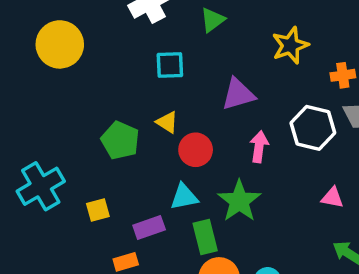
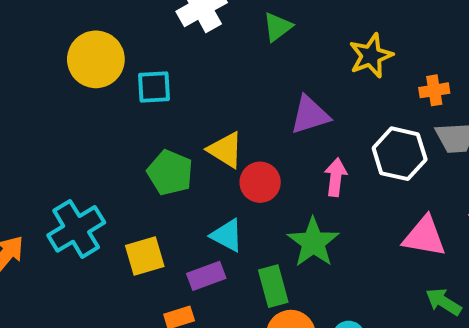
cyan square: (170, 65) -> (154, 87), moved
yellow triangle: (167, 122) -> (226, 150), size x1.4
cyan triangle: (184, 197) -> (227, 235), moved, turned 40
pink triangle: (332, 198) -> (424, 236), size x1.6
yellow square: (98, 210) -> (145, 256), size x1.4

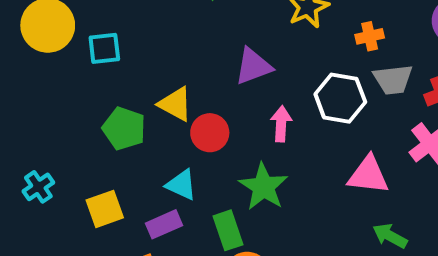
cyan cross: (76, 229) -> (38, 187), size x0.6

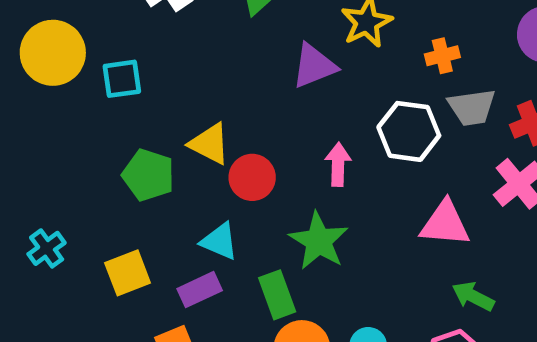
purple triangle: (253, 66) -> (314, 66), moved

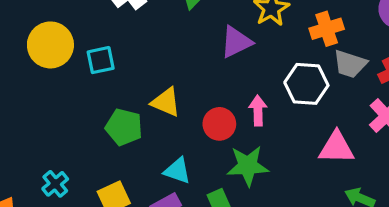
orange cross: (442, 56) -> (327, 29), size x1.4
gray trapezoid: (472, 107) -> (350, 64), turned 30
red circle: (252, 177) -> (219, 124), moved
green star: (319, 241) -> (248, 166), turned -30

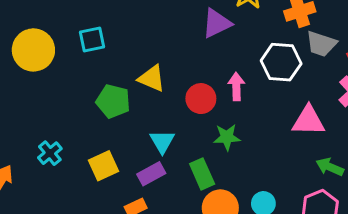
yellow circle: (50, 45) -> (33, 50), moved
green star: (248, 166) -> (227, 137), size x0.7
cyan triangle: (177, 171) -> (162, 141), turned 40

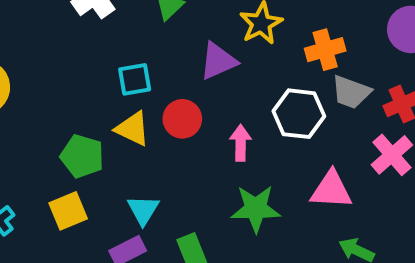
cyan square: (92, 40) -> (135, 79), moved
red circle: (201, 99) -> (182, 119), moved
green star: (227, 137) -> (256, 209), moved, size x1.4
yellow square: (104, 166) -> (68, 211), moved

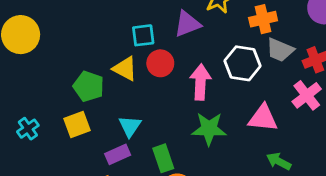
cyan square: (135, 79) -> (143, 35), moved
pink arrow: (241, 143) -> (200, 82), size x1.4

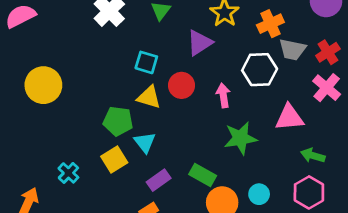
cyan square: (143, 35) -> (146, 62), moved, turned 35
pink arrow: (200, 82) -> (223, 95), size x0.7
cyan triangle: (130, 126) -> (145, 142), moved
green rectangle: (163, 158) -> (203, 175), turned -30

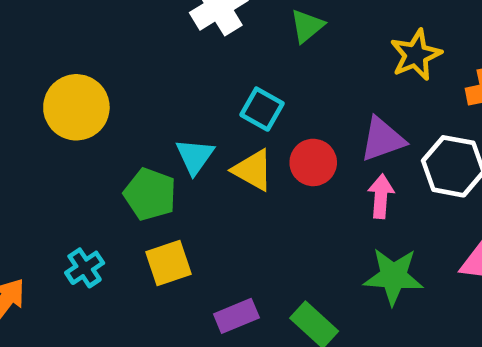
purple triangle: (200, 43) -> (383, 139), moved
green pentagon: (118, 121) -> (150, 194), moved
cyan triangle: (145, 142) -> (195, 156), moved

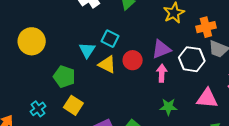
cyan triangle: (195, 156) -> (87, 50), moved
yellow square: (169, 263) -> (73, 105), turned -36
green star: (393, 276) -> (168, 107), size x0.7

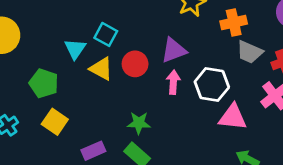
white hexagon: (192, 59) -> (212, 84), moved
green star: (168, 107) -> (139, 123), moved

